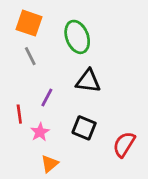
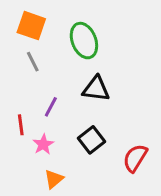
black square: (84, 128) -> (91, 140), turned 30

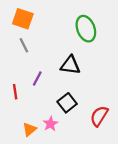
green ellipse: (84, 41) -> (86, 29), moved
pink star: (43, 144) -> (50, 124), moved
orange triangle: (54, 179) -> (29, 129), moved

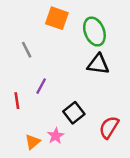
orange square: (23, 19) -> (57, 18), moved
black triangle: (70, 65) -> (98, 64), moved

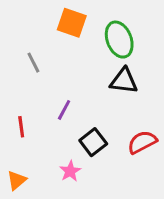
purple line: (41, 86) -> (64, 110), moved
red semicircle: (109, 127) -> (142, 142), moved, turned 30
orange triangle: (33, 142) -> (17, 180), moved

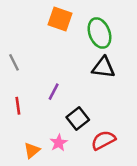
gray line: (33, 63) -> (14, 62), moved
red semicircle: (142, 142) -> (103, 140), moved
orange triangle: (17, 180) -> (32, 150), moved

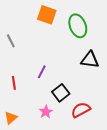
gray line: (14, 62) -> (11, 41), moved
black triangle: (103, 67) -> (90, 60), moved
orange triangle: (32, 150) -> (11, 118), moved

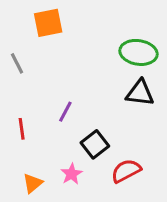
orange square: (47, 15) -> (48, 23), moved, turned -30
green ellipse: (78, 26) -> (138, 52), moved, turned -60
orange triangle: (11, 118) -> (33, 183), moved

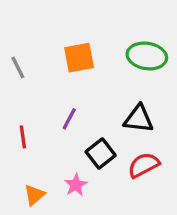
orange square: (48, 23) -> (79, 58), moved
black triangle: (140, 93) -> (139, 119), moved
red semicircle: (126, 171) -> (144, 165), moved

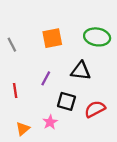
black triangle: (139, 119) -> (81, 71), moved
black square: (101, 154) -> (66, 101), turned -36

